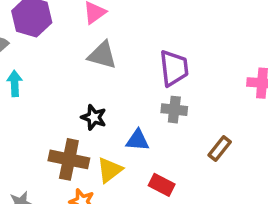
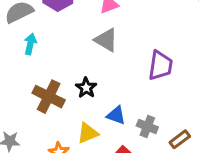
gray cross: (174, 110) -> (147, 126), moved
brown cross: (69, 159) -> (49, 97), moved

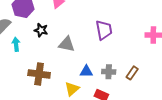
gray triangle: (106, 40) -> (67, 44), moved
black star: (86, 88) -> (41, 30), moved

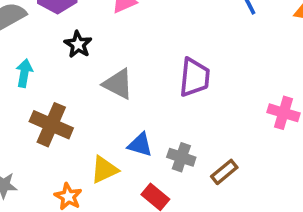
cyan arrow: (16, 44) -> (24, 73), moved

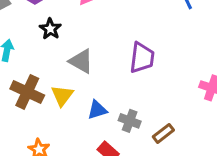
blue triangle: (140, 145) -> (97, 110), turned -35
yellow triangle: (104, 170) -> (62, 96), moved, turned -30

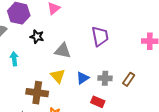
brown cross: (27, 92) -> (37, 93), moved

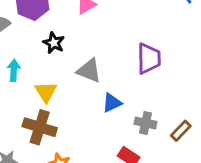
yellow triangle: (58, 76) -> (46, 92), moved
blue triangle: (83, 78) -> (112, 103), moved

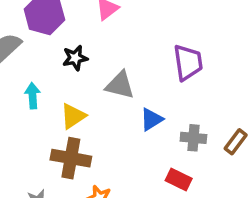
black star: (54, 43) -> (75, 58), turned -30
yellow triangle: (46, 92) -> (73, 116), turned 35

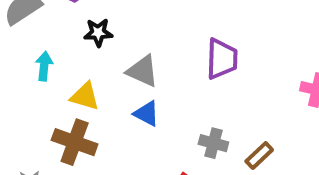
yellow triangle: (73, 116) -> (85, 96), turned 40
blue triangle: (151, 119) -> (146, 114), moved, turned 50

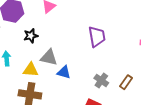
gray triangle: (143, 71) -> (49, 58), moved
gray cross: (213, 143) -> (101, 81), turned 32

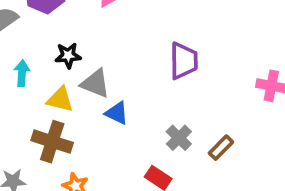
black star: (31, 36) -> (68, 55), moved

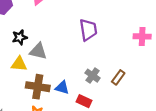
blue triangle: (117, 113) -> (62, 88), moved
brown cross: (52, 142) -> (38, 87), moved

